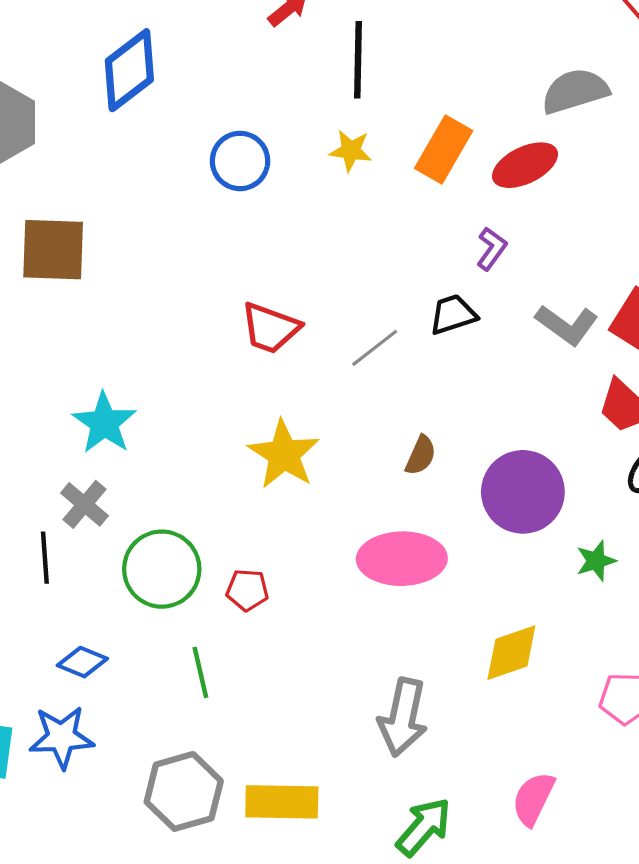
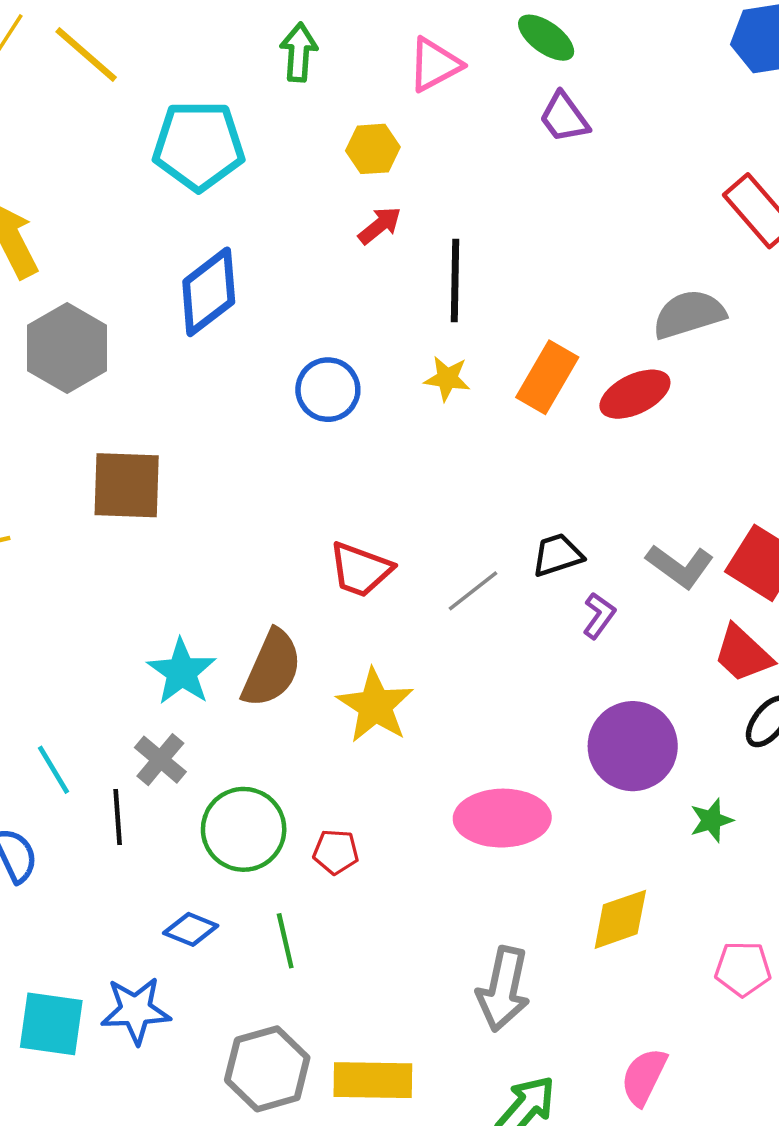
purple L-shape: (492, 249) -> (599, 616), moved
brown semicircle: (421, 455) -> (272, 669), moved, size x1.8
blue diamond: (82, 662) -> (191, 929), moved

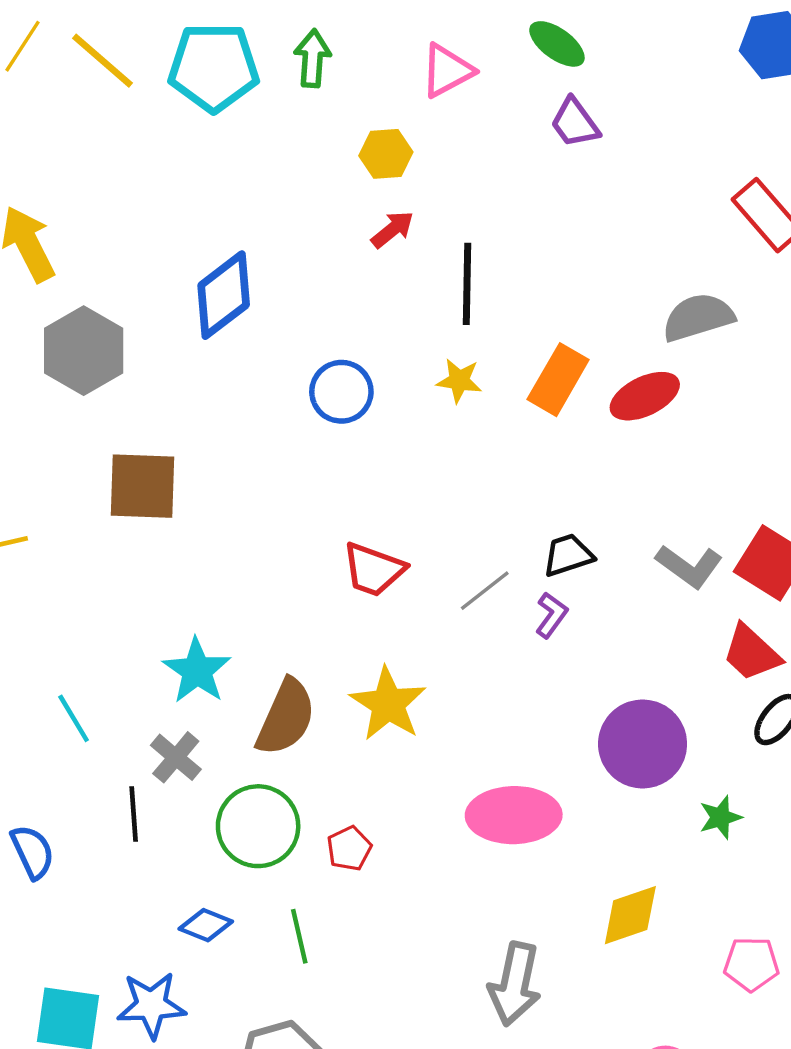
cyan pentagon: (199, 146) -> (214, 67), moved
purple L-shape: (599, 616) -> (551, 615), moved
brown semicircle: (272, 669) -> (286, 717), moved
cyan line: (54, 770) -> (74, 718), moved
red pentagon: (336, 852) -> (349, 848), turned -30

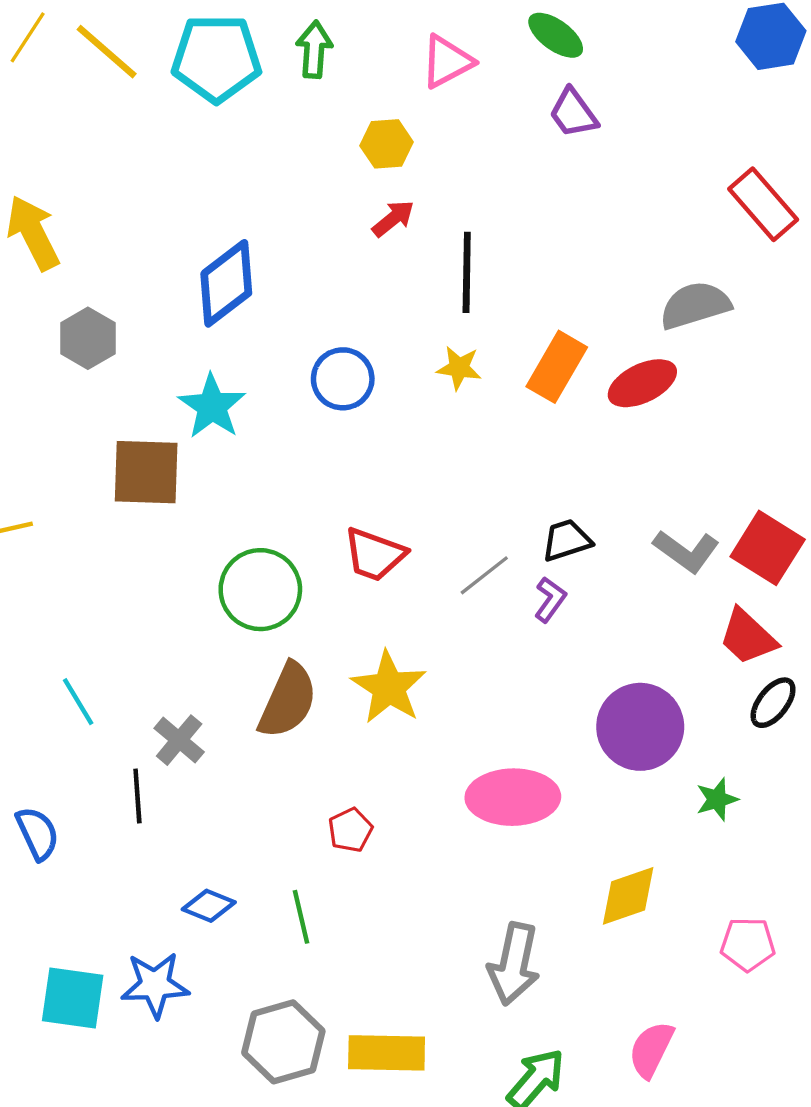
gray hexagon: (84, 351) -> (88, 338), size x0.7
cyan star: (197, 671) -> (212, 406), moved
green circle: (258, 826) -> (260, 590), moved

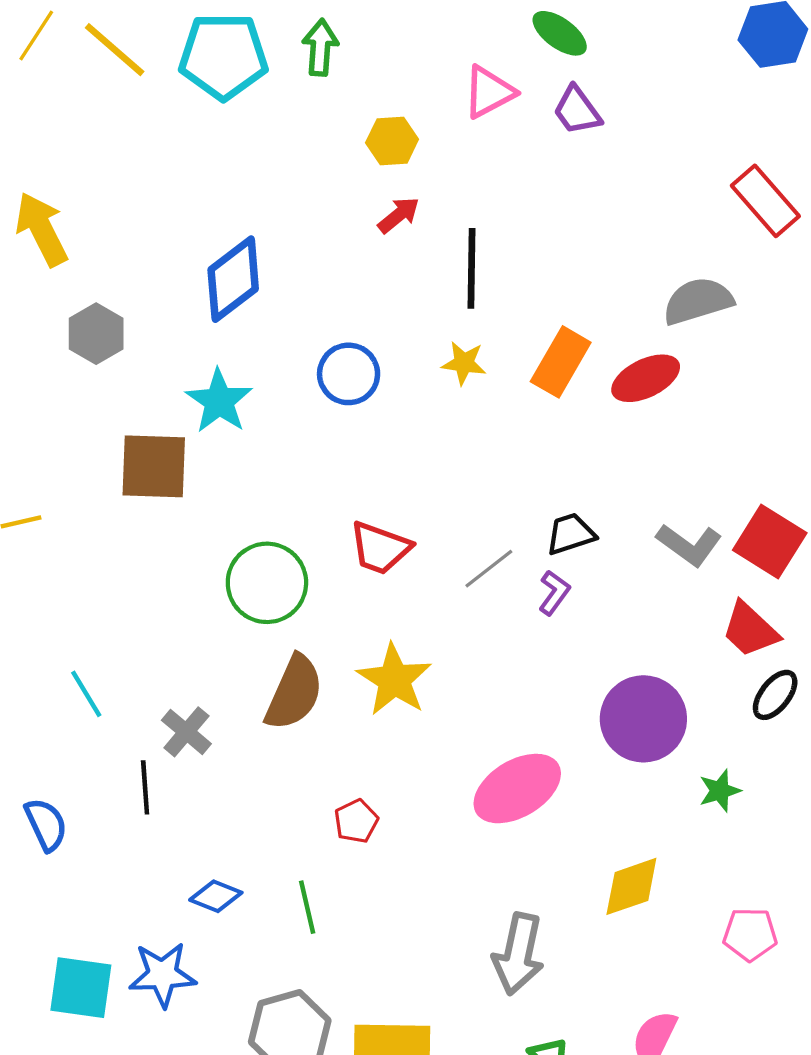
pink triangle: (447, 62) -> (489, 92), moved
pink ellipse: (513, 797) -> (517, 789), turned -30

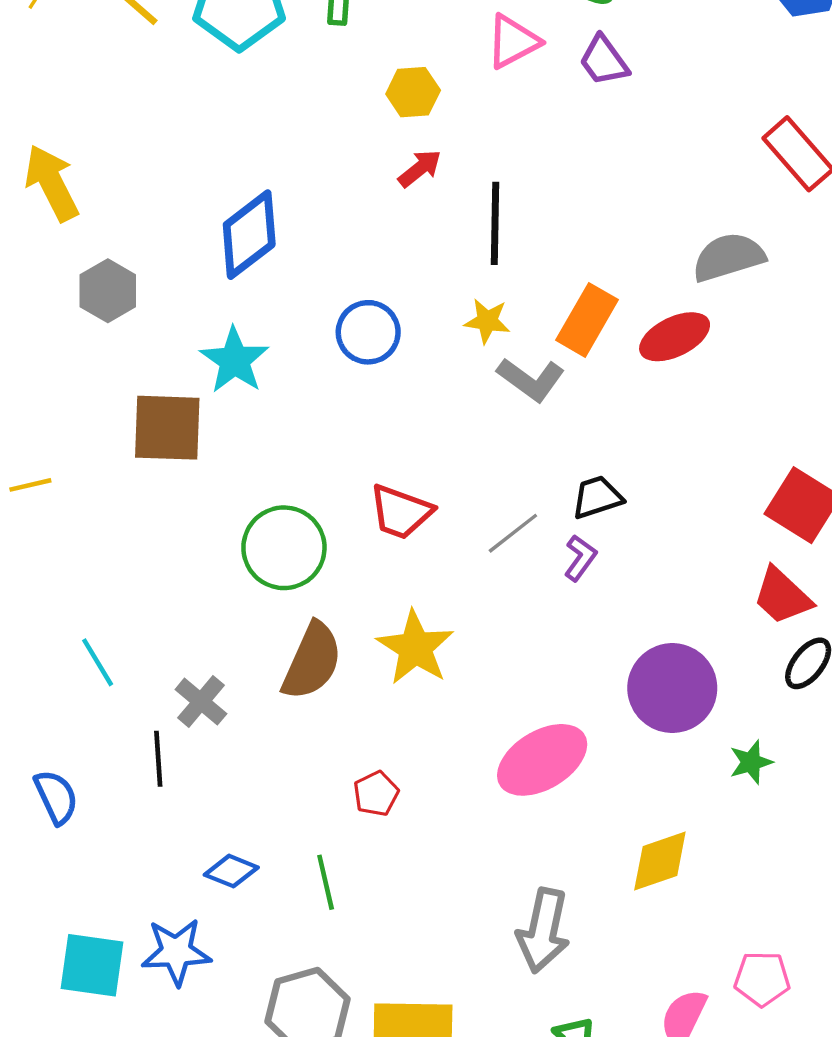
gray L-shape: (689, 545) -> (531, 379), moved
pink pentagon: (750, 934) -> (762, 979), moved

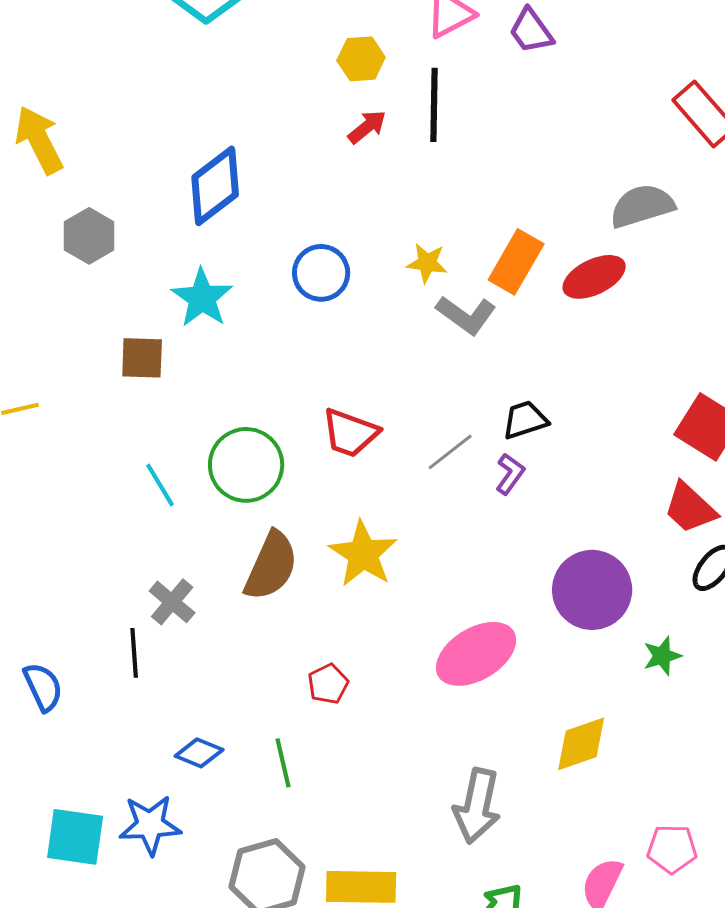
black line: (495, 223) -> (434, 105), moved
brown square: (167, 428) -> (142, 358), size x0.7
cyan line: (98, 662) -> (160, 485), moved

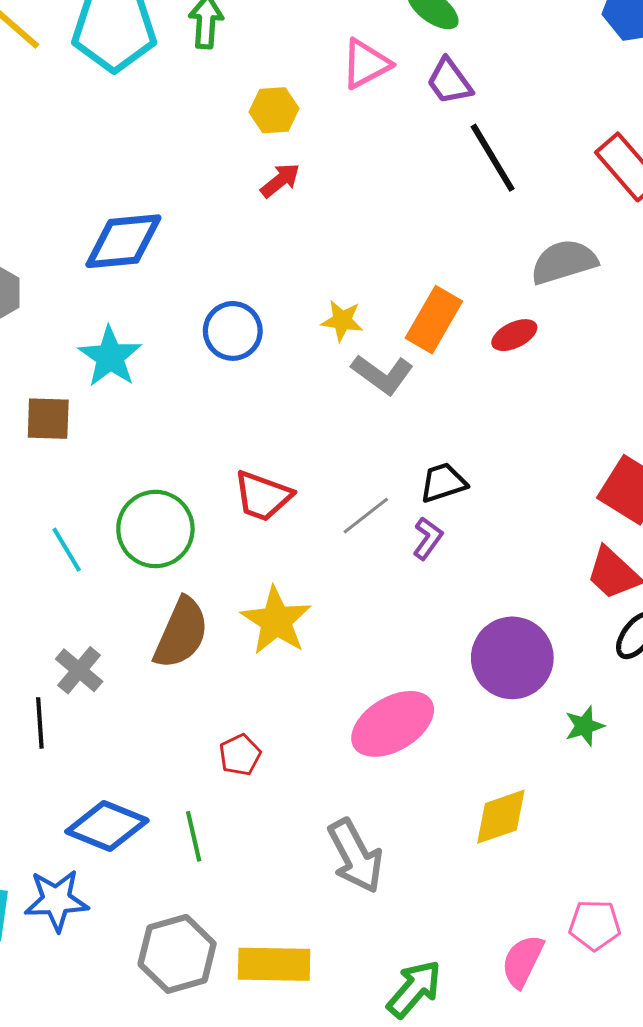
black line: (434, 105) -> (493, 158), moved, turned -32
blue diamond: (215, 186) -> (123, 241), turned 32
red ellipse: (594, 277) -> (514, 335), size x0.7
blue diamond: (199, 753) -> (107, 826), size x1.6
gray arrow: (477, 806) -> (355, 856), moved, turned -40

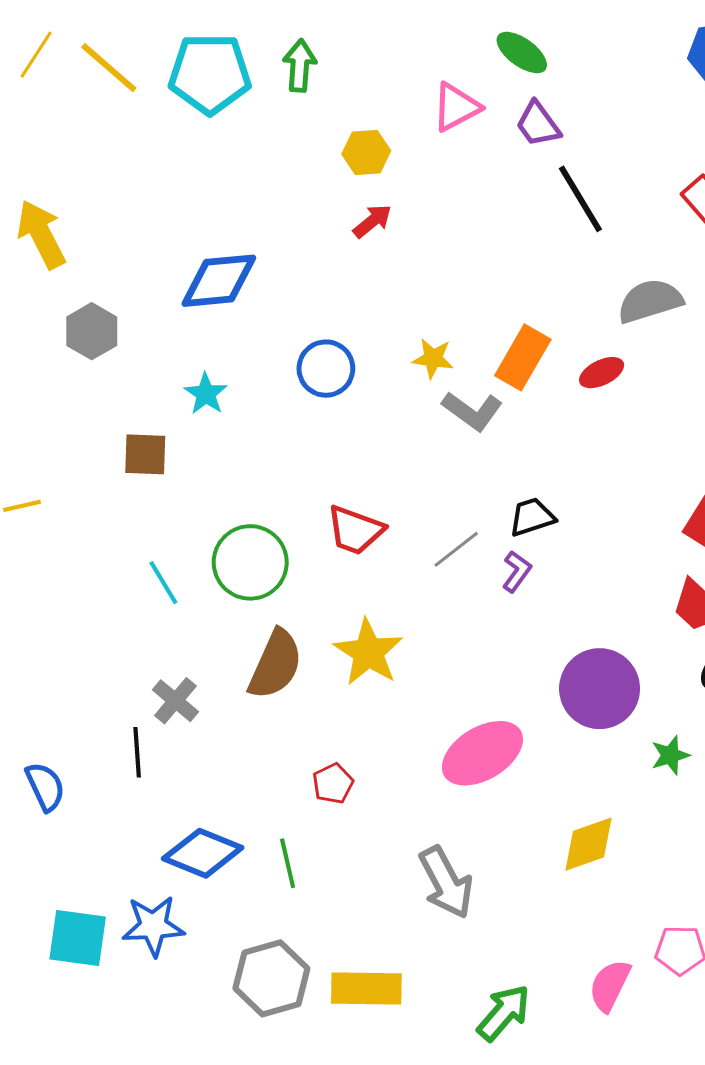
cyan star: (110, 357) -> (206, 394), size x0.7

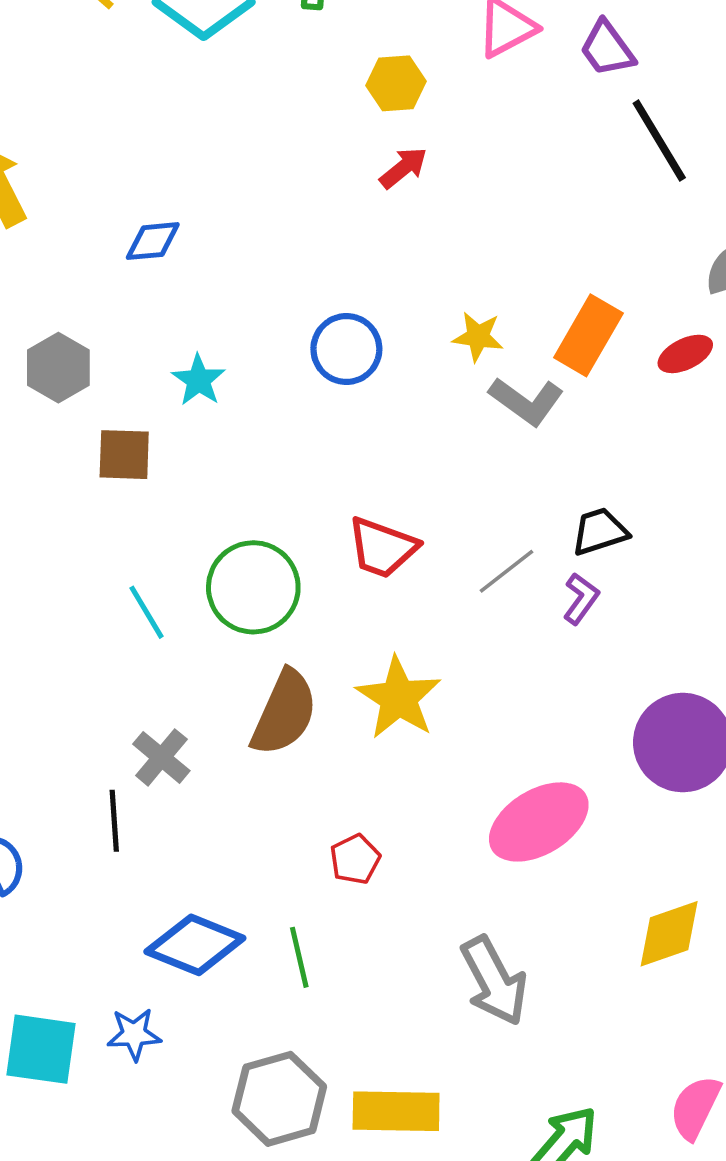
blue diamond: (219, 281) -> (153, 241), moved, size x0.6
gray hexagon: (92, 331) -> (58, 368), moved
blue star: (153, 926) -> (134, 1034), size x0.7

